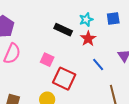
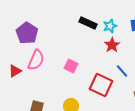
black rectangle: (63, 30) -> (88, 23), moved
red square: (64, 79) -> (101, 85), moved

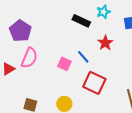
cyan star: (110, 26) -> (103, 12), moved
blue line: (122, 71) -> (83, 57), moved

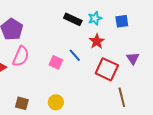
cyan star: (103, 12) -> (95, 18), moved
red square: (94, 83) -> (107, 69), moved

